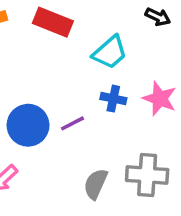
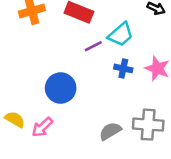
purple line: (72, 123) -> (93, 46), moved
gray semicircle: (96, 184) -> (110, 131), turned 35

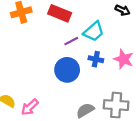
blue circle: (61, 88) -> (67, 70), moved

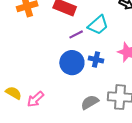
blue cross: (96, 59) -> (96, 59), moved

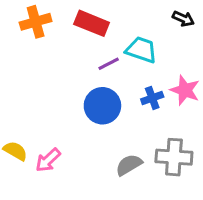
cyan trapezoid: (98, 25) -> (141, 50), turned -120
blue cross: (96, 59) -> (152, 98), moved, turned -32

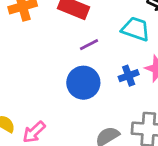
cyan trapezoid: (141, 50) -> (136, 29), moved

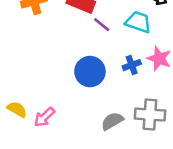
purple line: (89, 45) -> (102, 25), moved, turned 66

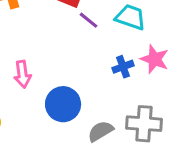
blue circle: (90, 72) -> (63, 104), moved
pink arrow: (44, 117) -> (23, 74), moved, turned -55

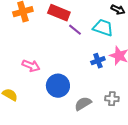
pink arrow: (23, 74) -> (31, 66), turned -60
gray cross: (144, 124) -> (112, 99), size x0.6

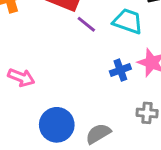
blue circle: (58, 86) -> (57, 125), moved
gray cross: (112, 99) -> (147, 113), moved

